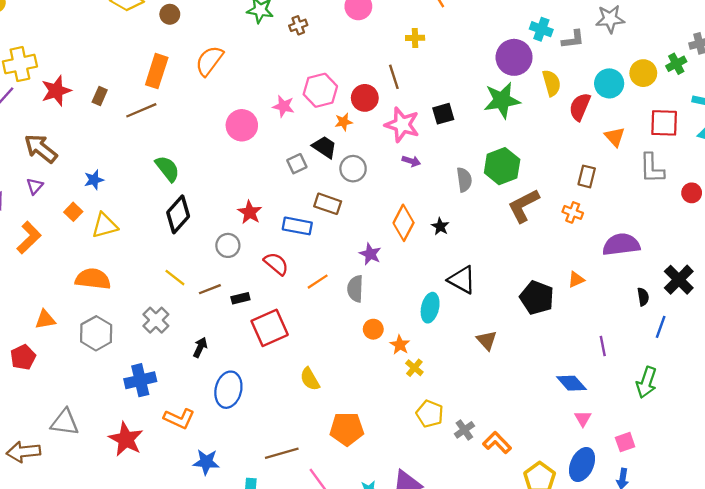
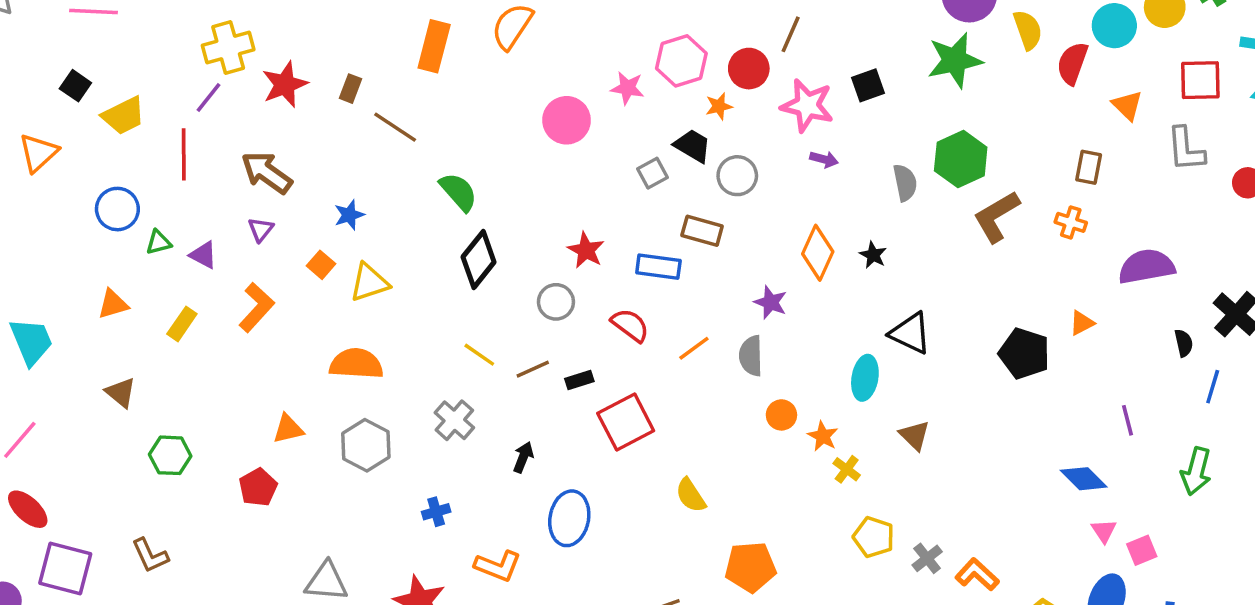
brown line: (394, 77) -> (791, 34), turned 45
brown line: (141, 110) -> (395, 127), moved, turned 60
brown triangle: (487, 340) -> (915, 435), moved
blue cross: (140, 380) -> (436, 512), size x0.6
pink square: (625, 442) -> (1142, 550), moved

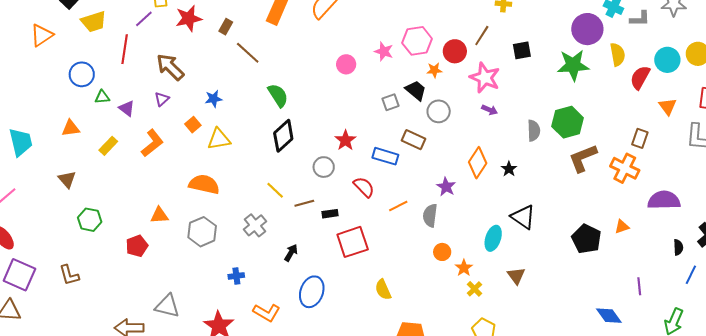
black square: (868, 85) -> (522, 50), moved
pink circle: (567, 120) -> (346, 64), size x0.7
orange cross: (1071, 222) -> (625, 168), size x1.6

